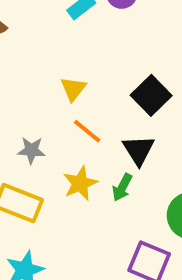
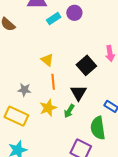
yellow triangle: (73, 89) -> (47, 60), turned -32
orange line: (87, 131) -> (53, 82), turned 42

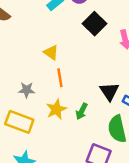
black square: (86, 65) -> (95, 24), moved
black triangle: (78, 93) -> (109, 91), moved

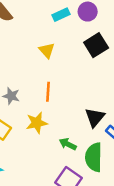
yellow triangle: (51, 52) -> (47, 50), moved
green arrow: (82, 111) -> (68, 144), moved, turned 77

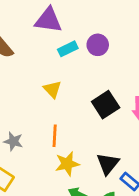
black square: (96, 45) -> (106, 105), moved
yellow star: (37, 123) -> (67, 164), moved

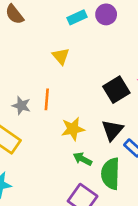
black square: (106, 105) -> (116, 90), moved
orange line: (55, 136) -> (47, 99), moved

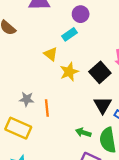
cyan rectangle: (77, 17) -> (69, 34), moved
orange line: (47, 99) -> (47, 108), moved
yellow star: (73, 129) -> (69, 72), moved

